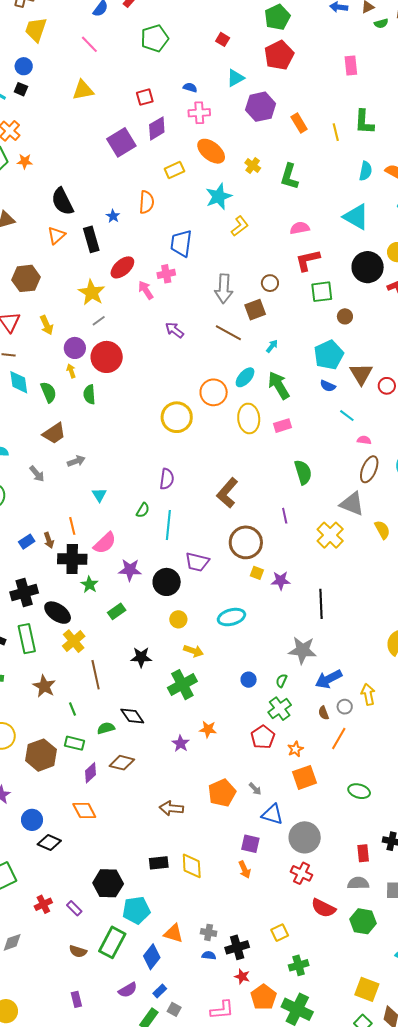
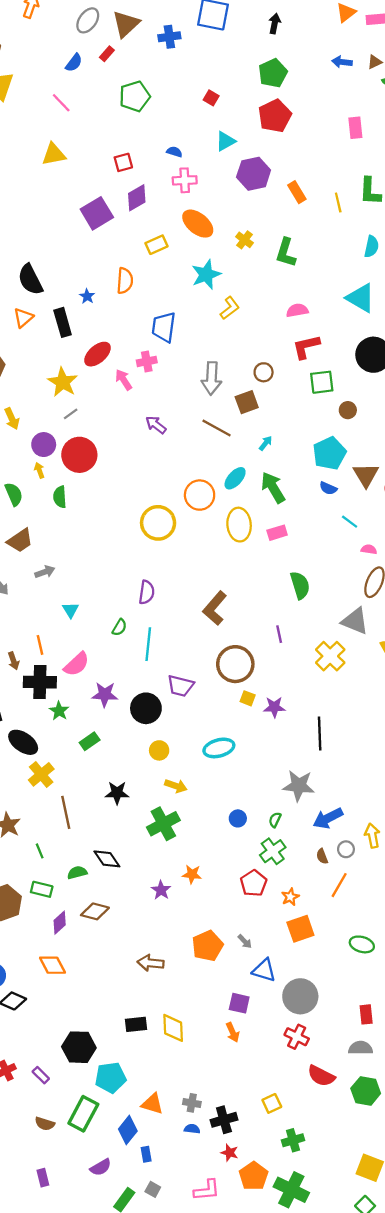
blue rectangle: (160, 991) -> (146, 1154), moved, turned -56

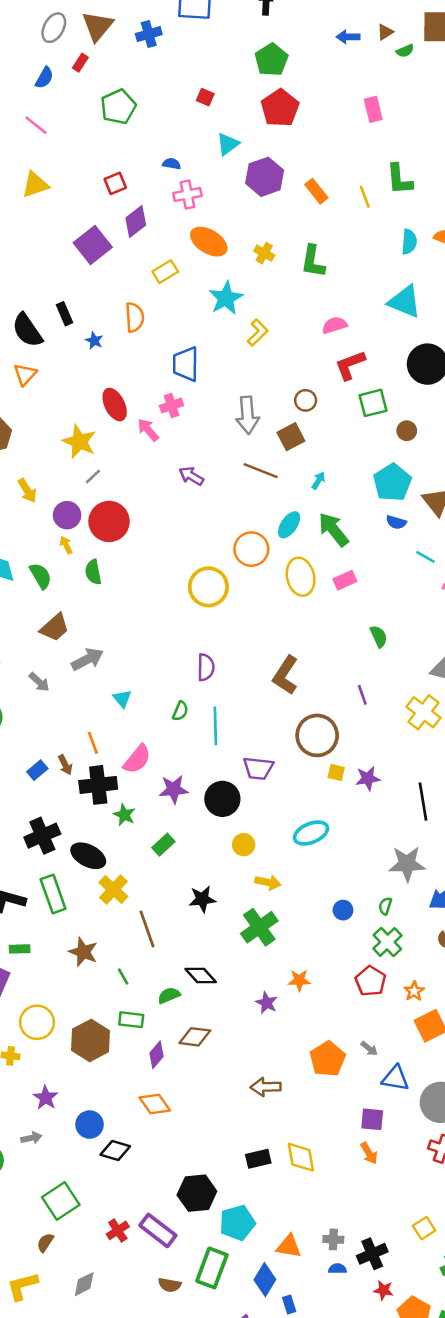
black rectangle: (63, 322) -> (64, 314), moved, size x0.7
red ellipse: (97, 354) -> (115, 405), turned -68
gray arrow: (45, 572) -> (87, 659), size x1.4
green semicircle: (300, 585) -> (379, 636), size x0.7
purple rectangle: (41, 1075) -> (158, 1230), size x1.8

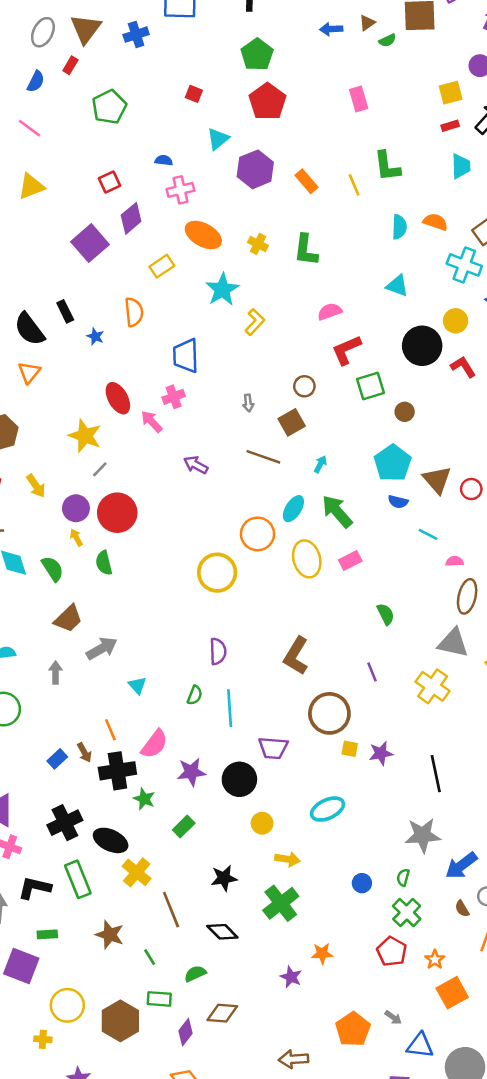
cyan triangle: (405, 302) -> (397, 286), size x0.7
gray arrow: (247, 415) -> (248, 403), size x0.5
gray arrow: (39, 682) -> (56, 673), turned -130
black diamond: (201, 976) -> (222, 932), moved

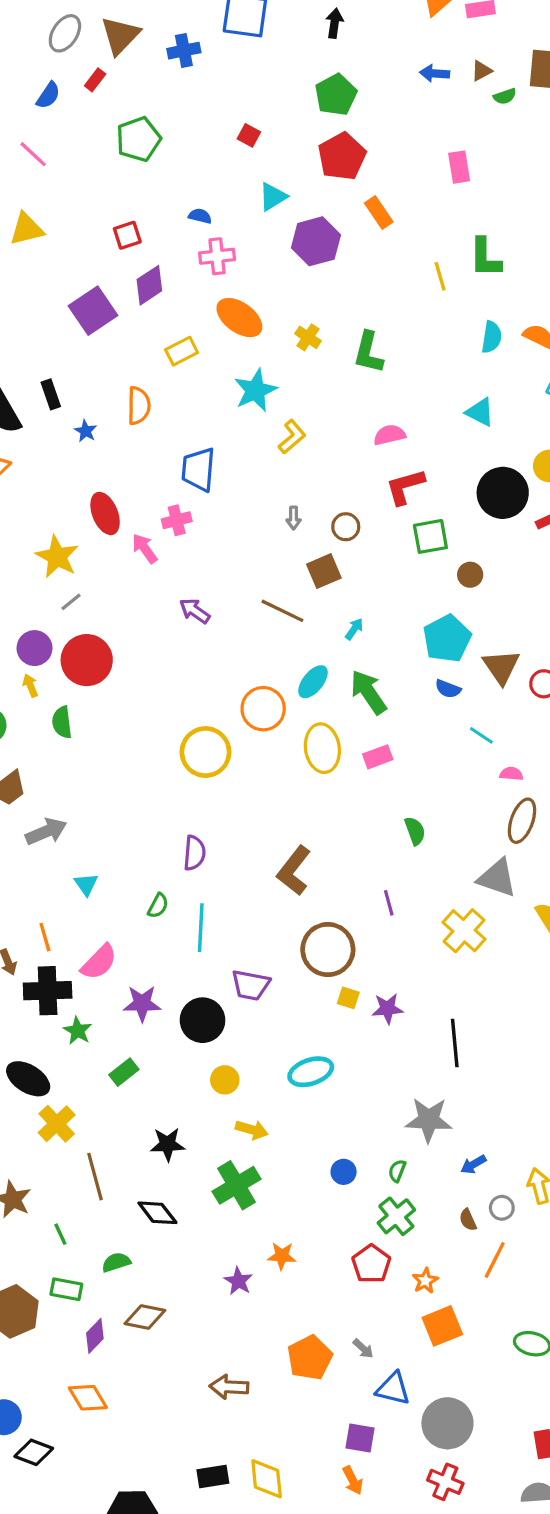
orange rectangle: (306, 181) -> (379, 213), moved
gray arrow: (248, 403) -> (294, 518), moved
blue arrow: (461, 866) -> (473, 1164), size x0.6

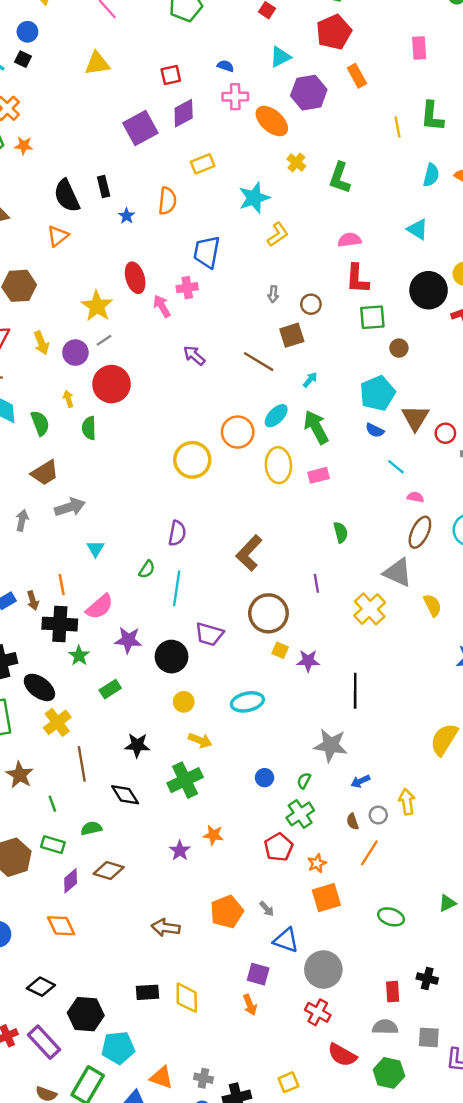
orange ellipse: (239, 318) -> (272, 121), moved
red L-shape: (405, 487) -> (357, 279), turned -76
purple circle: (35, 648) -> (75, 353), moved
black diamond: (34, 1452) -> (41, 987), moved

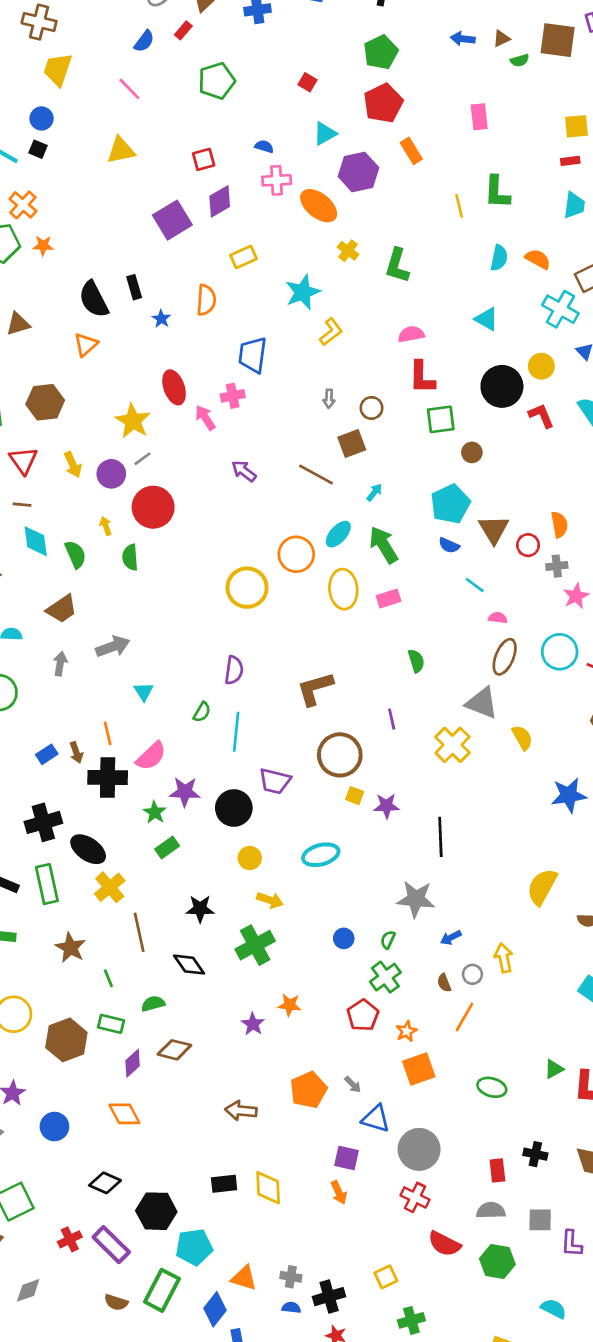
brown trapezoid: (45, 473) -> (62, 609), moved
brown L-shape: (249, 553) -> (315, 689), turned 33
green star: (79, 656) -> (155, 812), moved

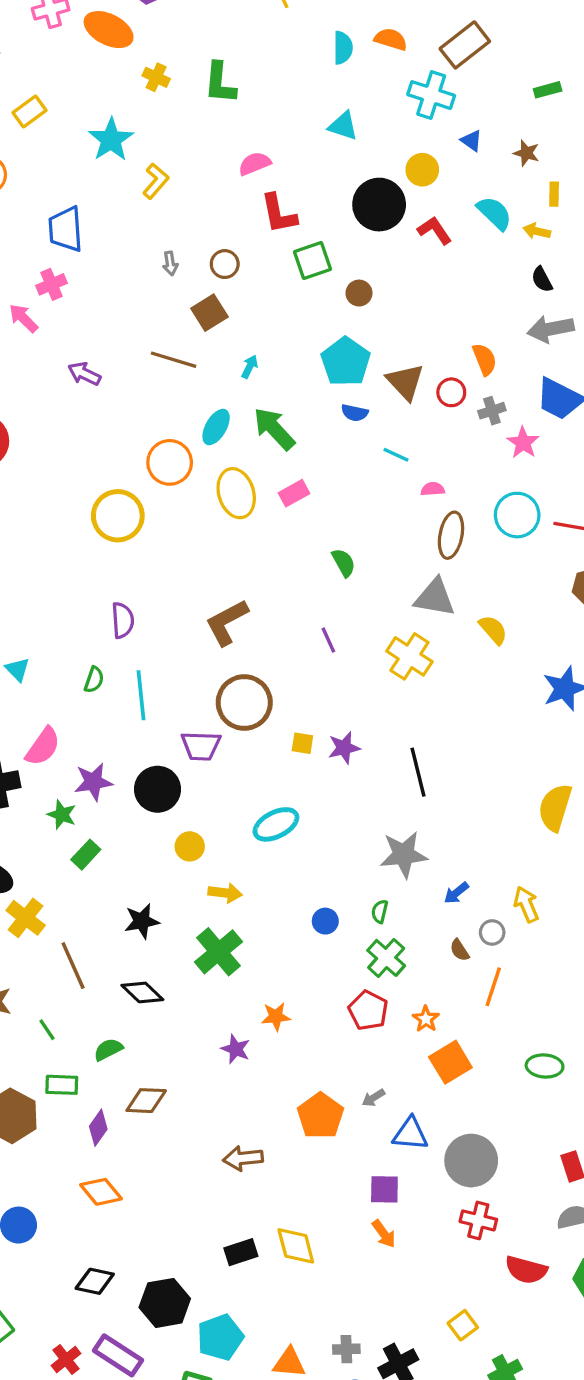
brown circle: (340, 755) -> (244, 703), moved
gray arrow: (353, 1085) -> (373, 1098), turned 114

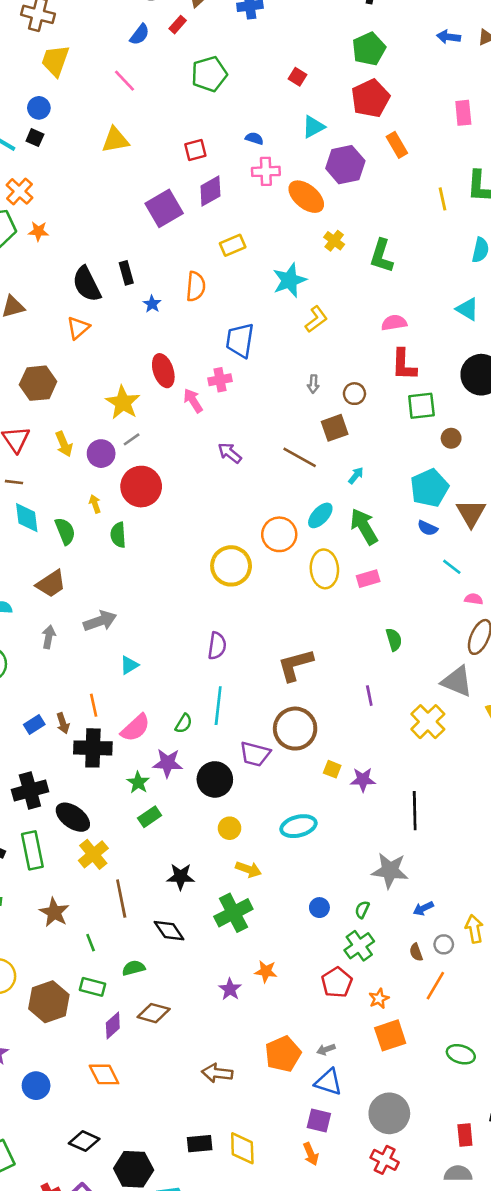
cyan triangle: (17, 669) -> (129, 665), turned 30
green semicircle: (94, 680) -> (184, 724), moved
blue triangle: (410, 1134) -> (328, 1082), moved

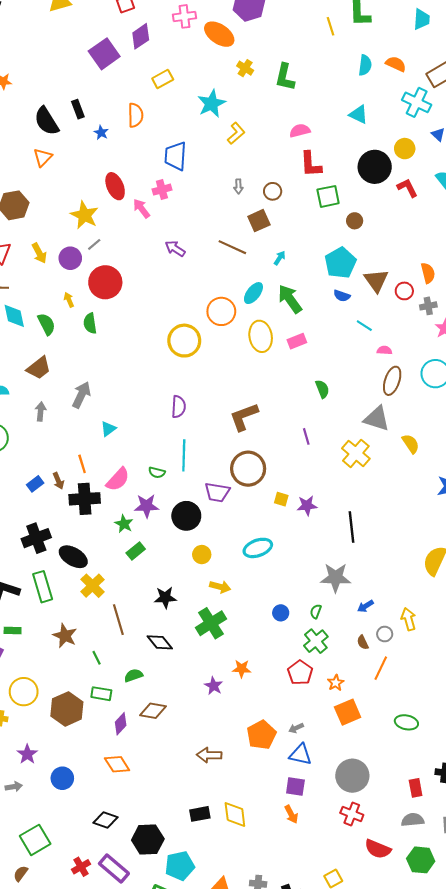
gray arrow: (100, 621) -> (81, 395), turned -40
green semicircle: (184, 724) -> (157, 472), turned 77

